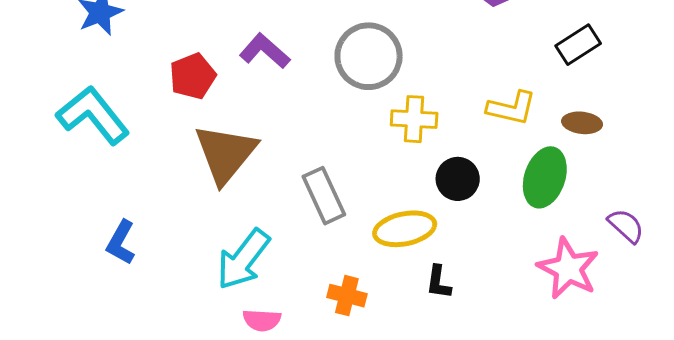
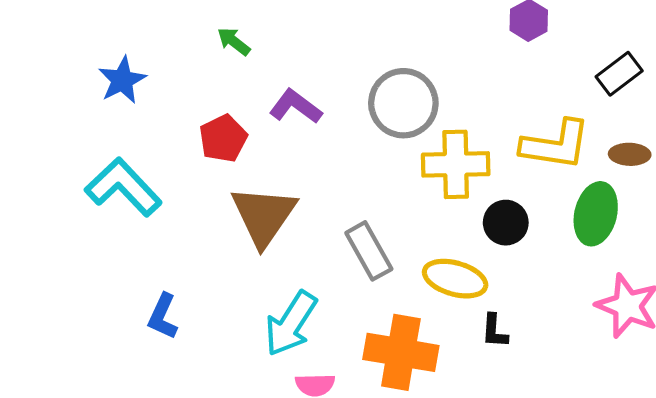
yellow L-shape: (512, 108) -> (556, 145), size x1.4
yellow cross: (414, 119) -> (456, 164), size x1.4
yellow ellipse: (405, 229) -> (455, 279), turned 32
orange cross: (347, 296) -> (401, 352), size x1.8

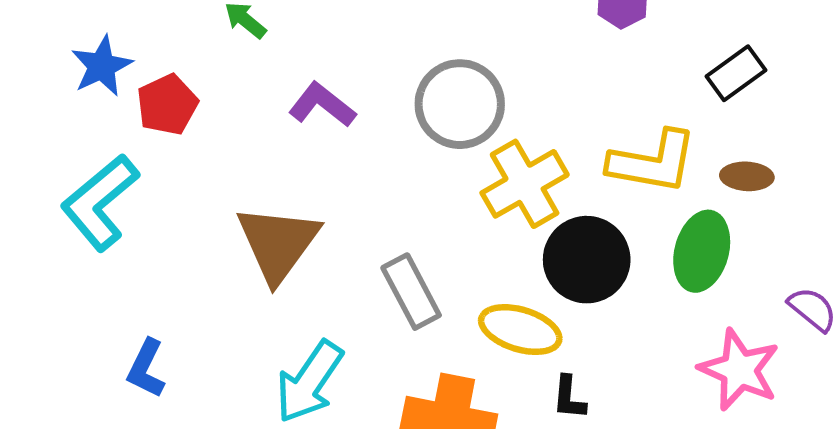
red pentagon: (223, 138) -> (167, 105), moved
yellow cross: (456, 164) -> (525, 184), turned -30
cyan L-shape: (123, 187) -> (100, 202), turned -88
black circle: (506, 223) -> (587, 260), size x1.5

